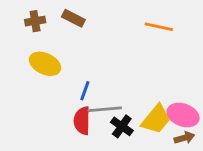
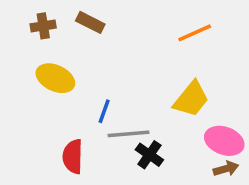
orange line: (159, 27) -> (195, 33), turned -36
yellow trapezoid: (156, 119) -> (191, 99), moved
red semicircle: (82, 121) -> (73, 157), moved

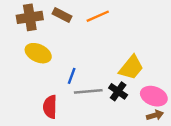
brown cross: (43, 26) -> (30, 17), size x1.5
orange line: (195, 33) -> (98, 16), moved
black cross: (149, 155) -> (118, 91), moved

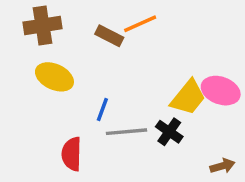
brown rectangle: (62, 15) -> (109, 36), moved
pink ellipse: (154, 96) -> (221, 91), moved

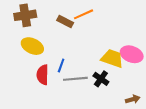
yellow trapezoid: (188, 97) -> (112, 58), turned -110
red semicircle: (72, 154) -> (43, 75), moved

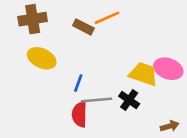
red semicircle: (43, 75) -> (80, 114), moved

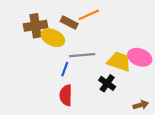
brown cross: (33, 19) -> (35, 26), moved
yellow ellipse: (42, 58) -> (53, 38), moved
gray line: (97, 100) -> (82, 55), moved

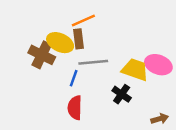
orange line: (89, 15) -> (83, 20), moved
brown rectangle: (69, 23) -> (79, 39), moved, turned 56
brown cross: (35, 26) -> (42, 55), moved, turned 35

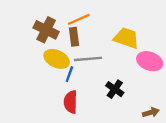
yellow ellipse: (60, 43) -> (57, 59), moved
brown cross: (42, 55) -> (46, 30), moved
yellow trapezoid: (135, 70) -> (126, 38), moved

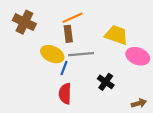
brown cross: (46, 30) -> (24, 22), moved

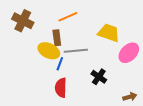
brown rectangle: (68, 34) -> (57, 38), moved
pink ellipse: (138, 56) -> (129, 53), turned -65

